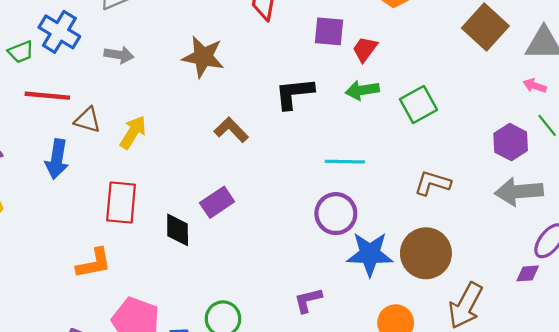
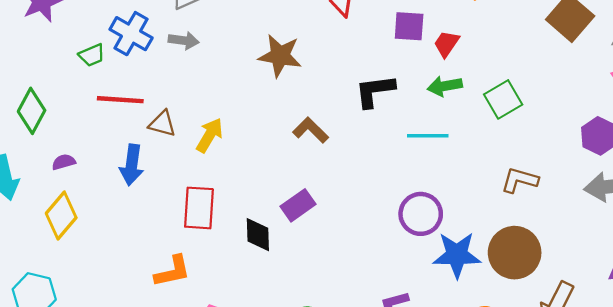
gray arrow: (119, 55) -> (184, 40), moved
cyan line: (345, 162) -> (428, 136), moved

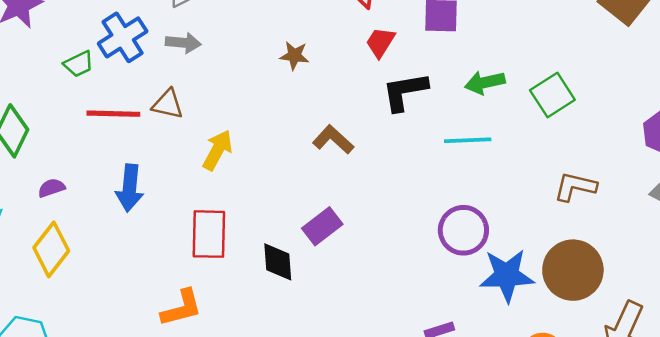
blue cross: (131, 34) -> (123, 37), turned 30
red trapezoid: (446, 44) -> (380, 42), moved
brown star: (280, 56) -> (294, 56), size x0.6
brown triangle: (162, 124) -> (168, 104), moved

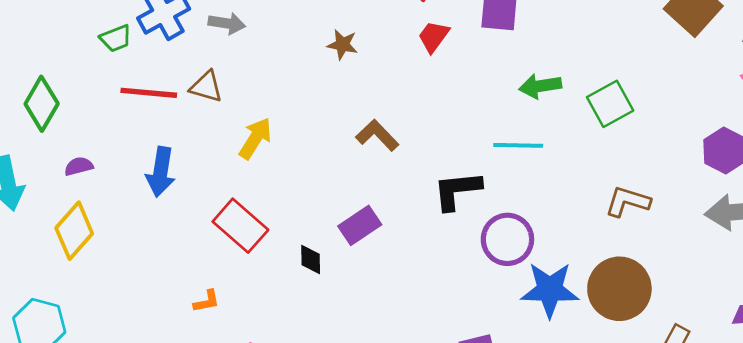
black L-shape: (405, 92) -> (457, 190), moved
red rectangle: (209, 234) -> (240, 226), turned -54
black diamond: (278, 262) -> (311, 260), size x0.7
orange L-shape: (182, 308) -> (207, 301), size x0.6

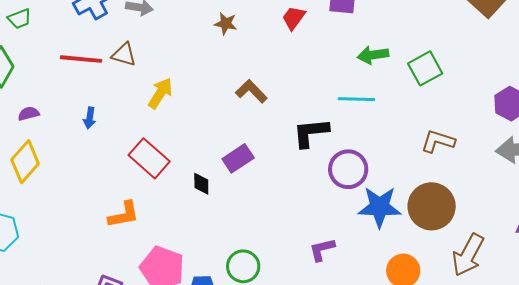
green trapezoid: (116, 38) -> (20, 19), moved
blue arrow: (161, 172) -> (90, 118), size x0.6
orange L-shape: (207, 301) -> (124, 215), size x1.6

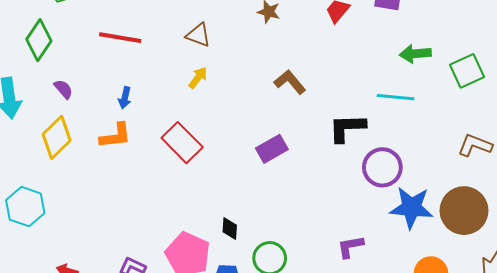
brown triangle: (124, 55) -> (198, 35), moved
yellow arrow: (160, 93) -> (198, 78), size x0.7
purple semicircle: (29, 114) -> (63, 89), turned 60
black diamond: (201, 184) -> (230, 228), moved
orange L-shape: (124, 215) -> (116, 136), moved

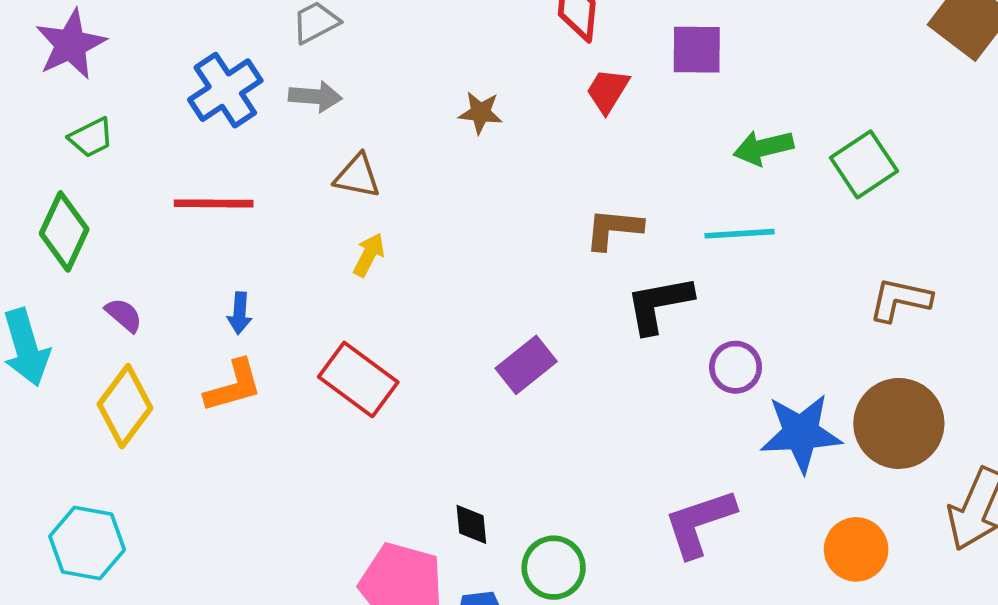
brown L-shape: (290, 82) -> (614, 229), moved, turned -36
purple circle: (382, 167) -> (736, 367), size x0.7
purple L-shape: (350, 247) -> (699, 523), size x1.5

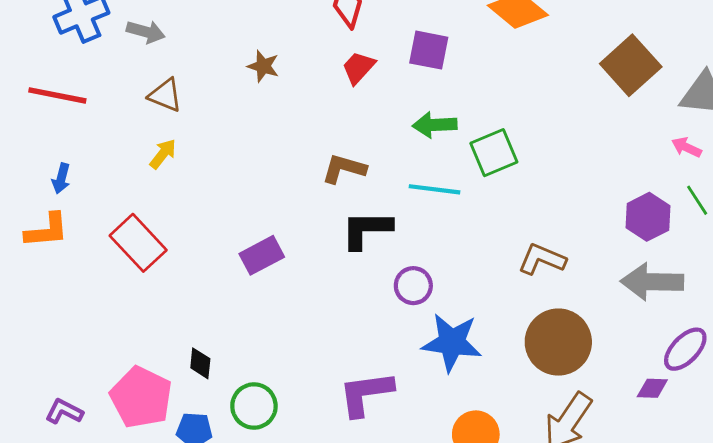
green arrow: (763, 148) -> (435, 125), moved
green square: (864, 164) -> (494, 153), moved
brown circle: (899, 423) -> (558, 342), moved

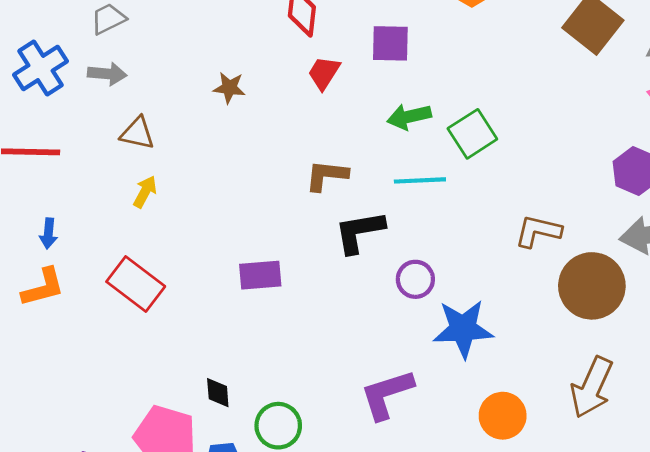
purple rectangle: (262, 255) -> (260, 275), turned 33
brown circle: (558, 342) -> (592, 286), moved

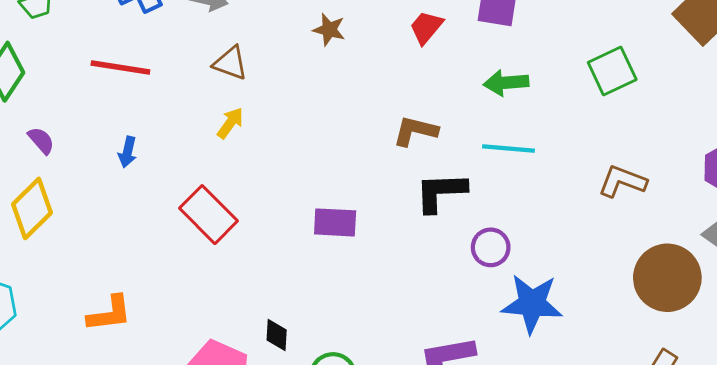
green square: (472, 134) -> (612, 71), moved
brown L-shape: (538, 231) -> (622, 181), moved
orange L-shape: (43, 287) -> (109, 314), moved

